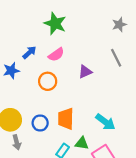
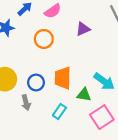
gray arrow: (17, 142) -> (26, 103), moved
green triangle: (82, 143) -> (84, 95), moved

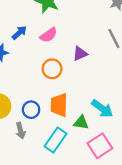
orange circle: (44, 39) -> (52, 69), moved
cyan rectangle: (59, 112) -> (56, 140), size x1.5

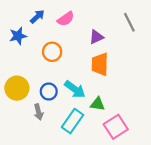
orange circle: (52, 69) -> (52, 52), moved
orange trapezoid: (59, 105) -> (100, 64), moved
cyan arrow: (102, 108) -> (75, 89), moved

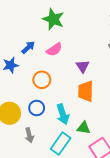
purple triangle: (96, 37) -> (83, 66), turned -40
cyan arrow: (75, 89) -> (63, 114), turned 36
blue circle: (49, 92) -> (37, 108), moved

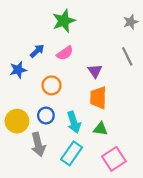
green star: (53, 19) -> (64, 21), turned 30
green triangle: (84, 128) -> (101, 129), moved
gray arrow: (29, 135) -> (38, 144), size x1.5

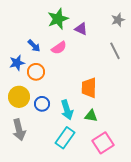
blue arrow: (37, 51) -> (34, 46), turned 88
purple triangle: (95, 71) -> (81, 29), moved, turned -32
orange circle: (52, 85) -> (36, 72), moved
yellow circle: (17, 121) -> (19, 97), moved
gray arrow: (38, 144) -> (19, 130), moved

